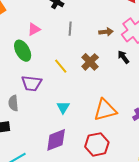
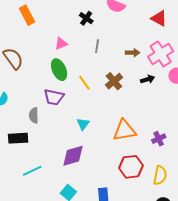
green ellipse: (23, 51) -> (59, 70), moved
black arrow: (123, 57) -> (148, 79), turned 104
red hexagon: (97, 144) -> (131, 167), moved

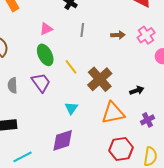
pink cross: (161, 54) -> (146, 35), size x0.7
black arrow: (148, 79) -> (137, 90), moved
brown cross: (114, 81) -> (100, 79), moved, size x1.4
purple trapezoid: (54, 97) -> (41, 83), turned -135
gray semicircle: (34, 115) -> (13, 85), moved

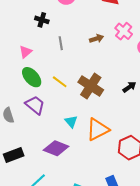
orange triangle: (113, 113) -> (98, 129), moved
purple diamond: (63, 140) -> (56, 148), moved, turned 55

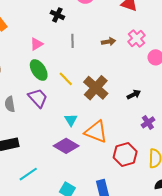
orange triangle: (98, 129) -> (96, 132), turned 40
purple diamond: (56, 148) -> (66, 146), moved

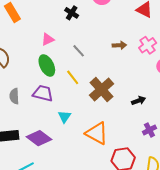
gray line: (73, 41) -> (79, 51), moved, turned -48
purple trapezoid: (38, 98) -> (43, 93), turned -40
cyan triangle: (71, 120) -> (64, 117), moved
purple diamond: (66, 146) -> (39, 138), moved

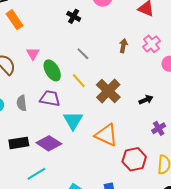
pink triangle: (48, 39) -> (33, 54), moved, turned -32
brown arrow: (119, 45) -> (123, 46), turned -72
cyan triangle: (64, 117) -> (73, 120), size x1.5

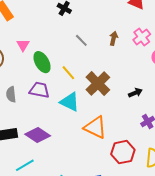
gray line: (83, 54) -> (81, 40), moved
cyan triangle: (73, 120) -> (70, 102), moved, turned -35

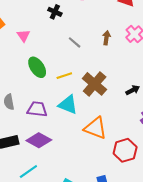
pink triangle: (23, 45) -> (23, 36), moved
yellow line: (68, 73) -> (64, 76), turned -63
purple trapezoid: (39, 90) -> (37, 109), moved

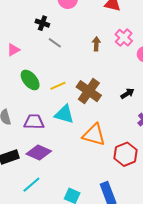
pink triangle: (23, 36) -> (13, 50), turned 40
gray line: (75, 42) -> (55, 43), moved

